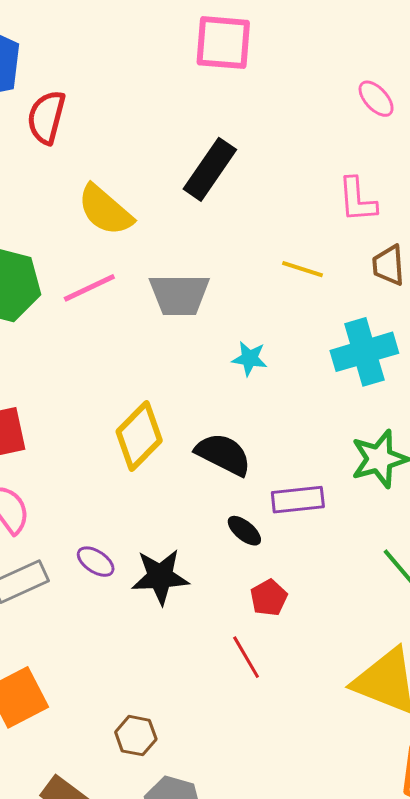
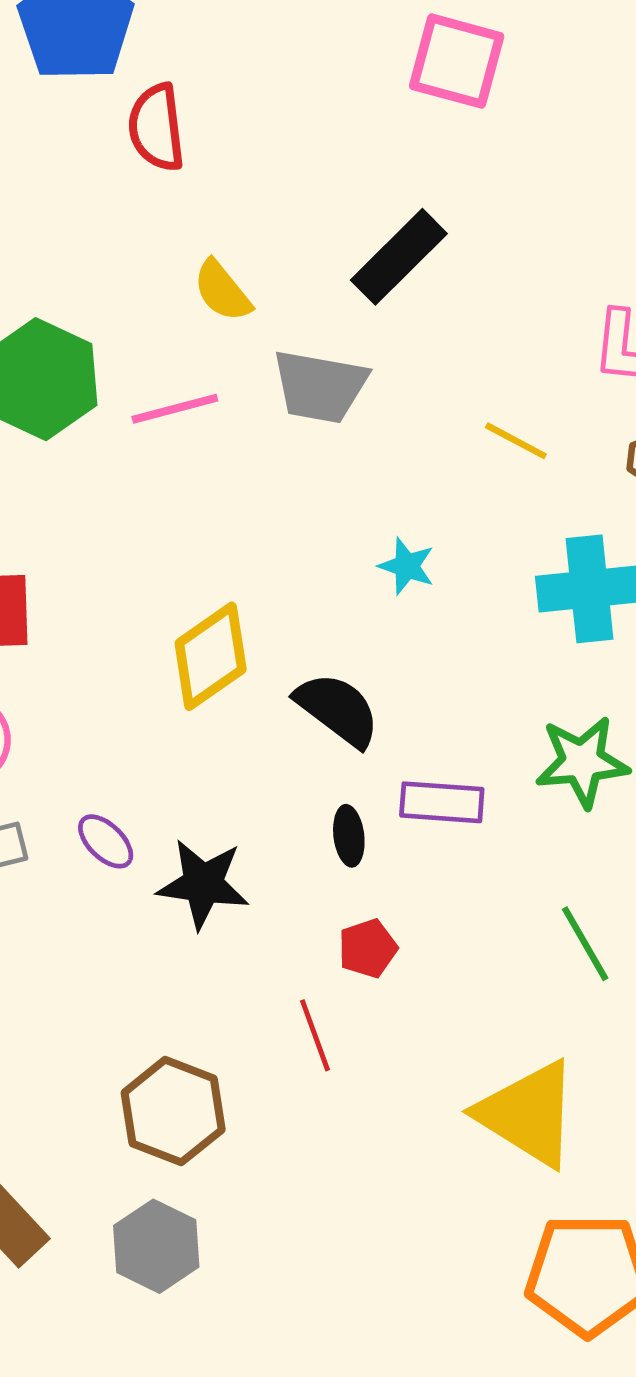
red semicircle: (46, 117) -> (156, 127), turned -32
yellow semicircle: (105, 210) -> (222, 291), size x0.7
gray trapezoid: (179, 295) -> (320, 386), moved
black ellipse: (244, 531) -> (349, 836), turned 33
brown hexagon: (136, 736) -> (173, 1111), moved, size x1.6

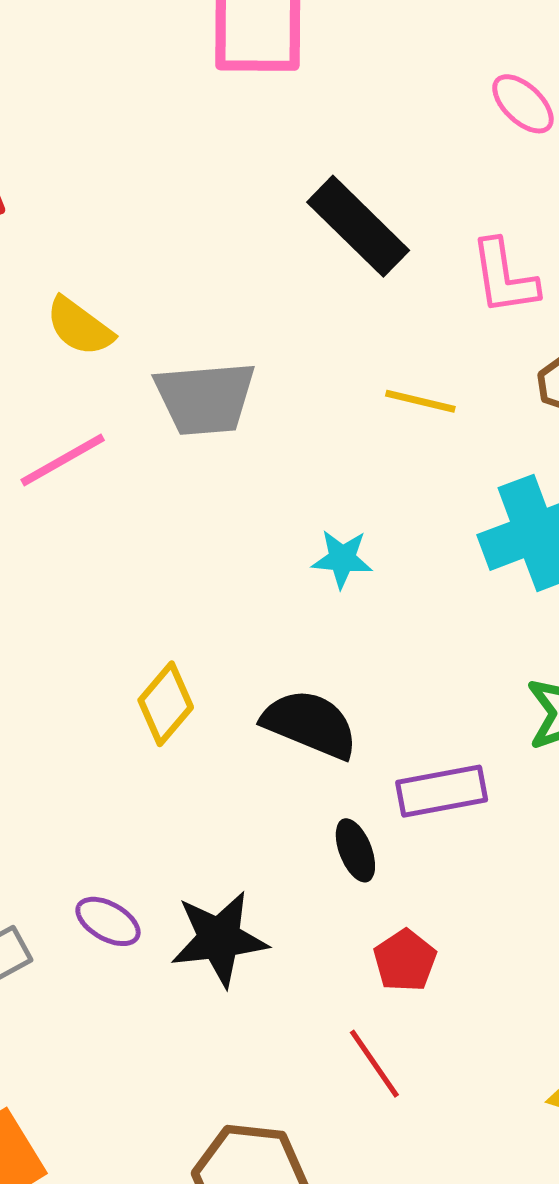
black rectangle: (399, 257) -> (358, 226), moved, turned -76
yellow diamond: (211, 656) -> (166, 704), size x0.7

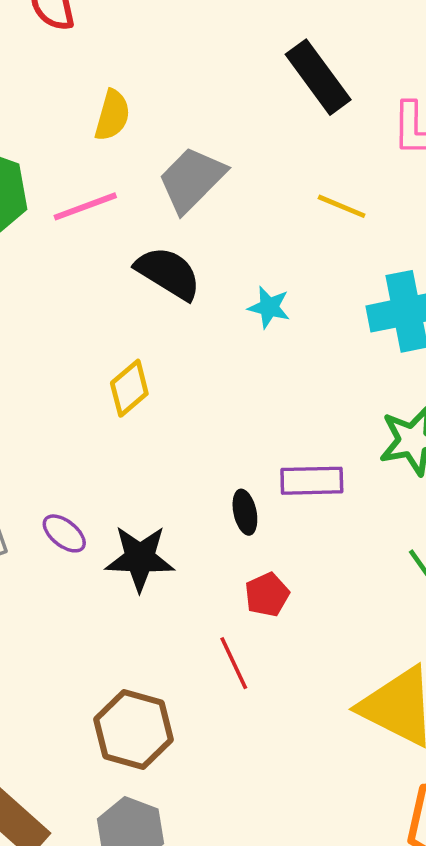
yellow semicircle: (80, 327) -> (112, 115), turned -120
gray trapezoid: (205, 398) -> (192, 180), turned 130
black semicircle: (310, 724) -> (168, 273), moved

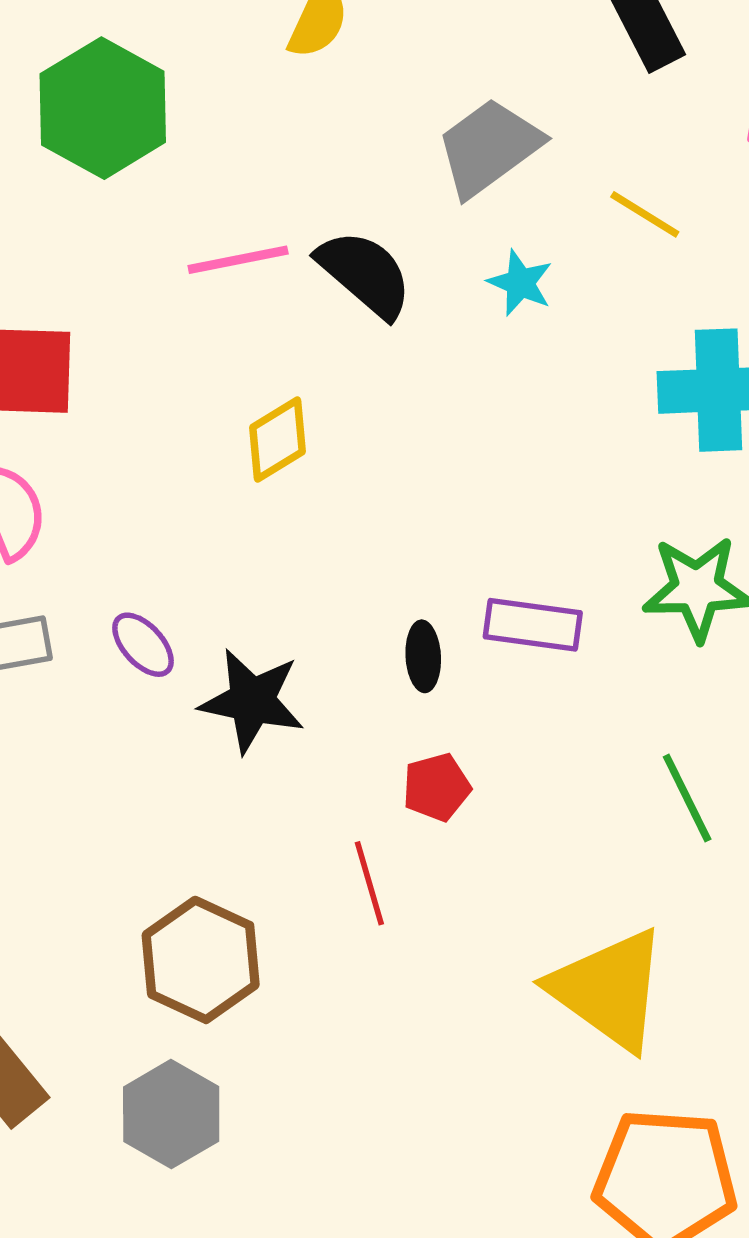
gray trapezoid: (192, 180) -> (489, 147), moved
pink line: (85, 206) -> (238, 260), moved
cyan star: (269, 307) -> (520, 283), moved

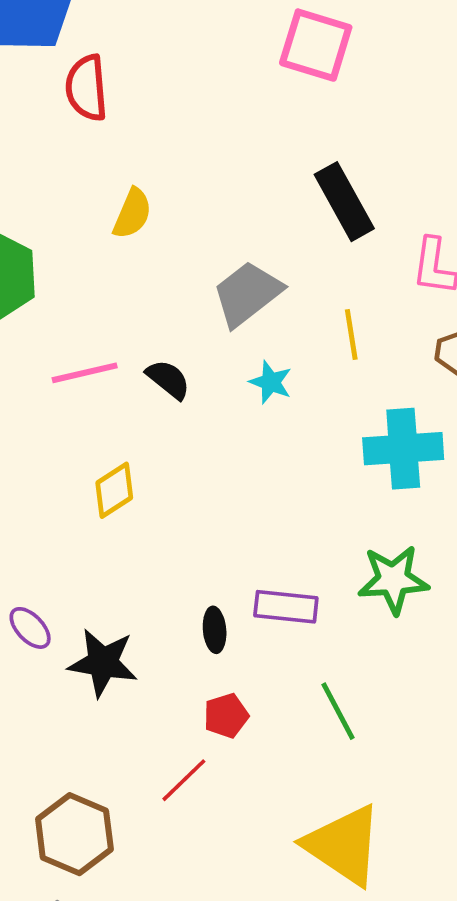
yellow line: (645, 214) -> (351, 335), turned 51
black semicircle: (365, 274) -> (168, 379), size x0.7
green line: (687, 798) -> (338, 711), moved
red line: (369, 883) -> (184, 780), turned 64

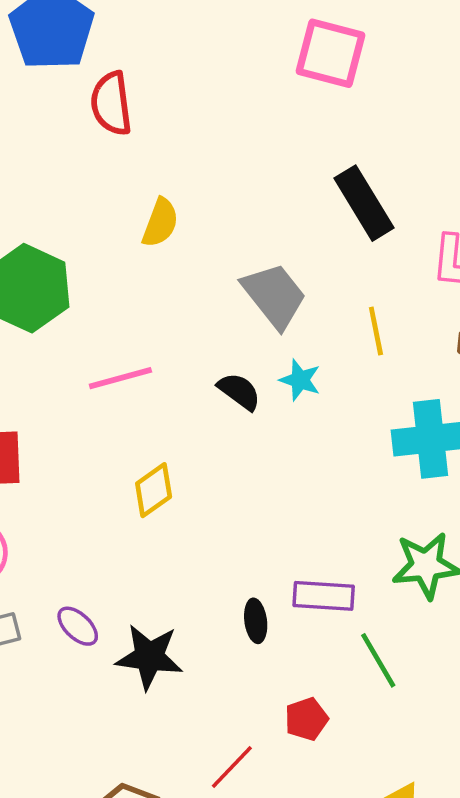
gray trapezoid: (247, 294) -> (274, 296), turned 92
black semicircle: (168, 379) -> (239, 391), moved
green line: (338, 711) -> (378, 660), moved
red pentagon: (226, 716) -> (306, 719), moved

